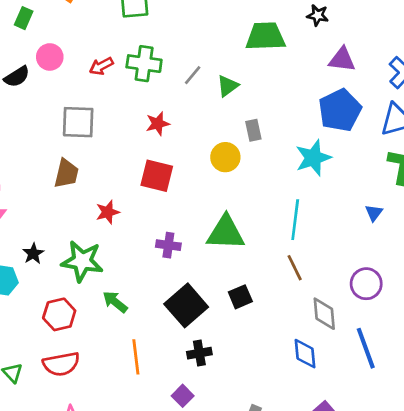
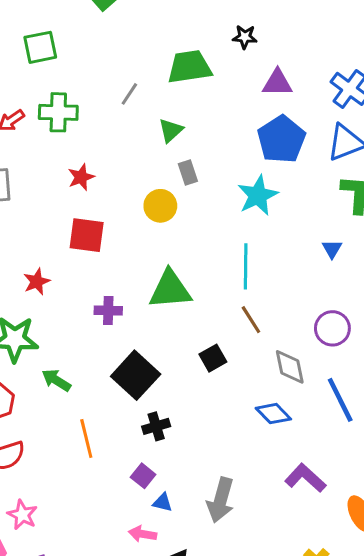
gray line: (193, 75) -> (129, 94), moved
green triangle: (228, 86) -> (171, 130), moved
black square: (240, 297) -> (213, 358), moved
blue diamond: (305, 354) -> (273, 414), turned -32

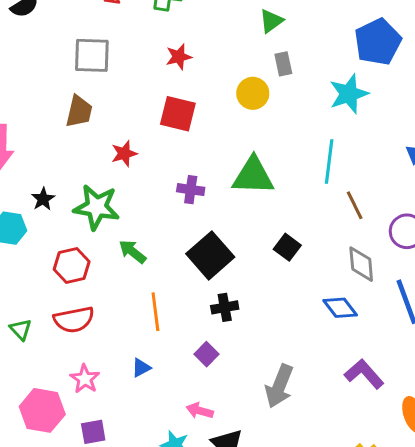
brown line: (251, 320) -> (355, 205), moved
black square: (213, 358) -> (287, 247), turned -30
blue triangle: (163, 503) -> (141, 368), moved, turned -48

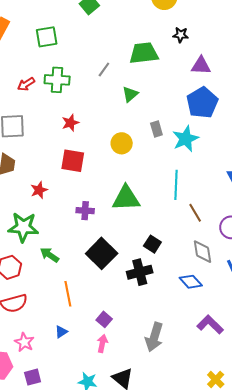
gray rectangle: (283, 64) -> (156, 129), moved
black cross: (225, 307) -> (140, 272), moved, size x1.4
pink arrow: (200, 411) -> (102, 343), moved, turned 90

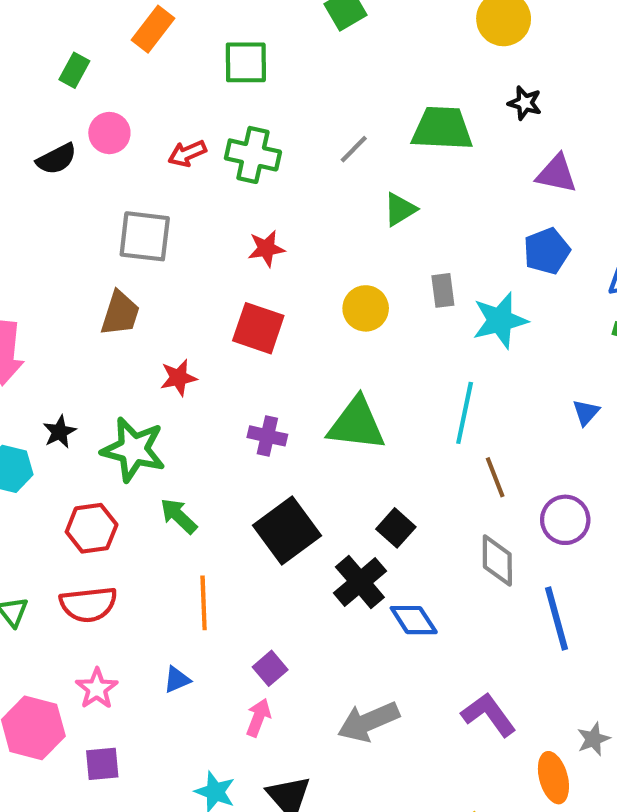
blue pentagon: (202, 103) -> (547, 251), size x0.7
black cross: (140, 272) -> (360, 582), turned -35
blue diamond: (191, 282) -> (414, 620), moved
gray arrow: (154, 337) -> (368, 722), turned 40

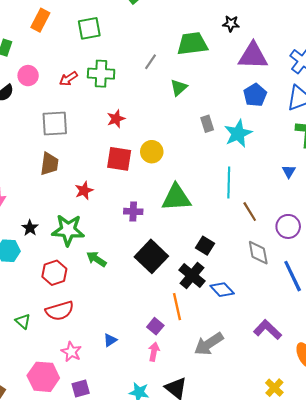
purple triangle: (556, 174) -> (253, 56), size x1.4
yellow circle: (366, 308) -> (152, 152), moved
orange line: (204, 603) -> (177, 307), moved

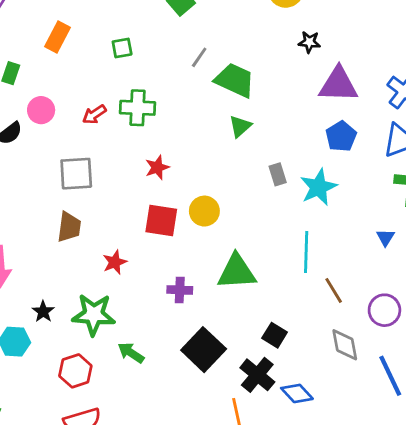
green square: (89, 28) -> (122, 48), size x0.7
green trapezoid: (192, 44) -> (235, 80), moved, turned 32
gray line: (150, 62) -> (199, 57), moved

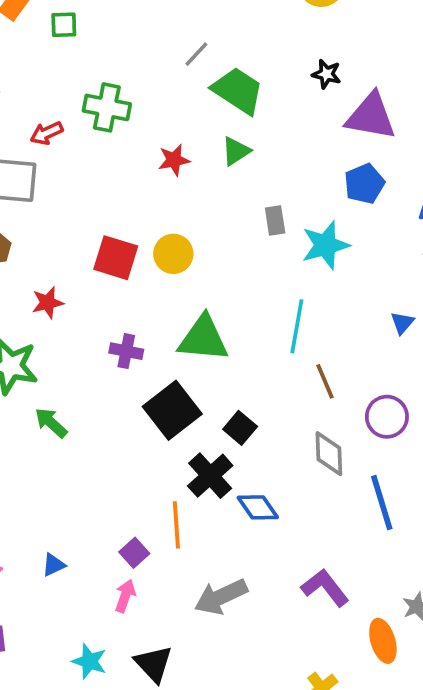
black star: (309, 42) -> (326, 74), moved
green square: (122, 48) -> (64, 25), moved
red arrow: (94, 114) -> (47, 133), moved
red star: (157, 167) -> (174, 160), moved
black square: (204, 350) -> (172, 410), moved

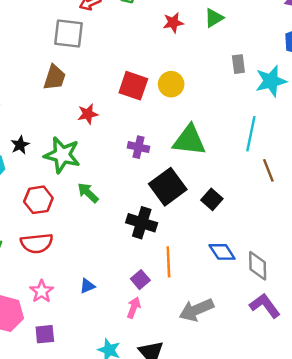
gray diamond: (329, 454) -> (258, 266), moved
black cross: (210, 476) -> (142, 223), moved, turned -32

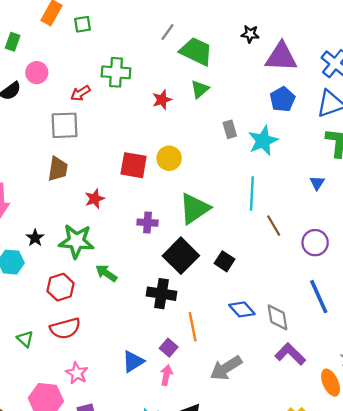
green triangle: (189, 140) -> (194, 209), turned -32
blue triangle: (87, 286) -> (133, 361), moved, size x1.5

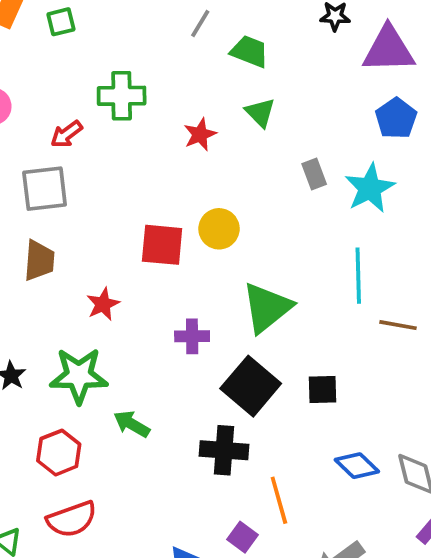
green trapezoid: (196, 51) -> (250, 51), size x0.7
green triangle: (200, 89) -> (260, 113), turned -30
brown line: (274, 226) -> (398, 325), turned -45
black square: (225, 261) -> (322, 390), turned -30

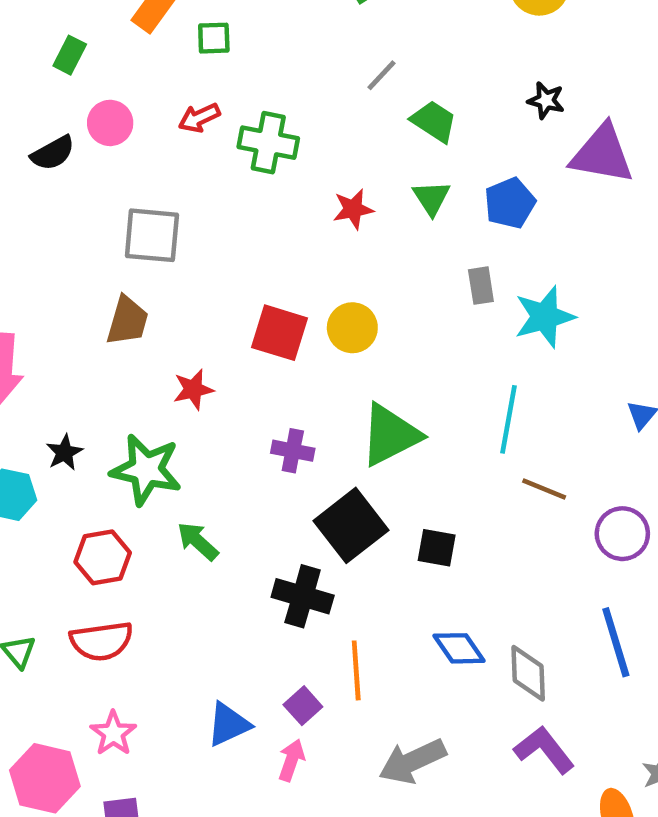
blue pentagon: (396, 118) -> (510, 203), moved
red arrow: (66, 134) -> (199, 118), moved

